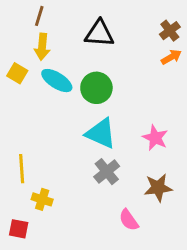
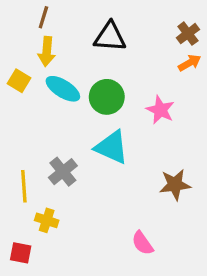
pink star: (155, 138) -> (160, 110), moved
gray cross: (107, 172) -> (63, 172), moved
brown star: (158, 188) -> (175, 185), moved

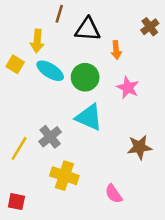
brown line: (43, 17) -> (59, 14), moved
orange arrow: (190, 63) -> (116, 50), moved, turned 114
yellow line: (24, 186) -> (19, 148), turned 35
yellow cross: (47, 220) -> (64, 176), moved, size x1.5

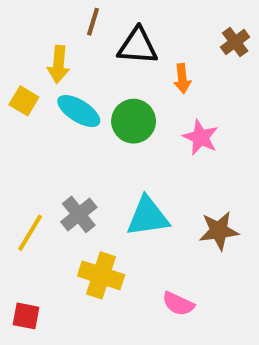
cyan triangle: (89, 117) -> (148, 217), moved, turned -32
pink semicircle: (114, 194) -> (178, 304), turned -30

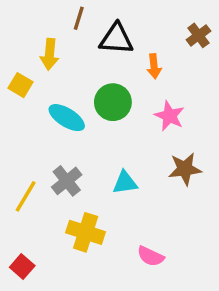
cyan ellipse: (79, 111) -> (67, 118), moved
cyan triangle: (148, 217) -> (125, 183), size x0.7
brown star: (219, 231) -> (185, 169), moved
red square: (26, 316) -> (22, 267), turned 30

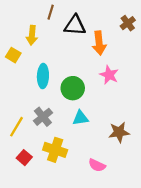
orange arrow: (154, 66) -> (99, 43), size x1.5
green circle: (113, 102) -> (73, 88), moved
cyan ellipse: (67, 118) -> (43, 76), turned 60
brown star: (185, 169) -> (119, 132), moved
red square: (22, 267) -> (24, 158), moved

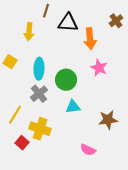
yellow square: (13, 55) -> (10, 62), moved
gray cross: (43, 117) -> (39, 94), moved
yellow cross: (55, 150) -> (40, 129), moved

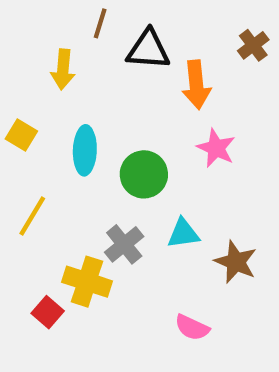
gray cross: (39, 94) -> (124, 244), moved
cyan triangle: (73, 107) -> (183, 233), moved
yellow line: (15, 115) -> (32, 216), moved
brown star: (108, 120) -> (236, 262), turned 30

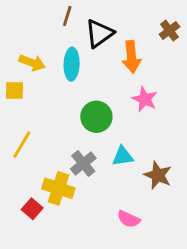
black triangle: (148, 50) -> (99, 33), turned -40
yellow arrow: (63, 69) -> (32, 63), moved, turned -75
yellow square: (21, 135) -> (15, 90), turned -30
cyan ellipse: (85, 150) -> (72, 64), moved

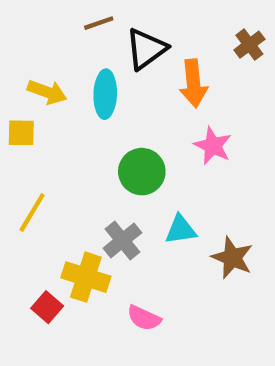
brown line: (67, 16) -> (99, 23), turned 54
pink semicircle: (129, 219) -> (144, 318), moved

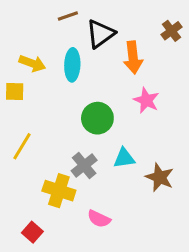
red square: (47, 307) -> (32, 232), moved

